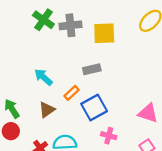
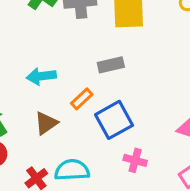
cyan arrow: (43, 77) -> (41, 76), turned -48

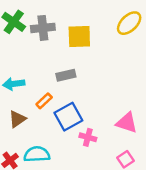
pink cross: (135, 160) -> (88, 137), moved

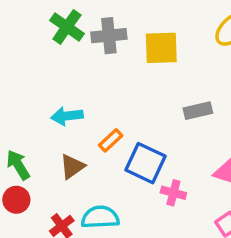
gray rectangle: (66, 75) -> (198, 111), moved
blue square: (68, 117) -> (146, 163), turned -36

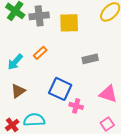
cyan arrow: (67, 116) -> (15, 62), turned -42
orange rectangle: (111, 140) -> (40, 53), moved

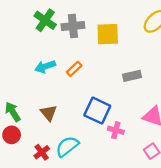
cyan arrow: (15, 62) -> (45, 67), moved, turned 30
brown triangle: (18, 91) -> (49, 113), turned -35
cyan semicircle: (34, 120) -> (67, 146), turned -35

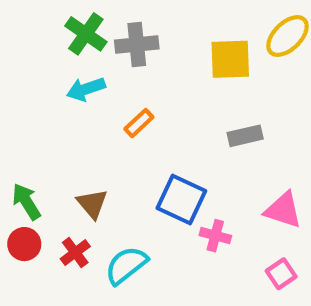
yellow square: (108, 34) -> (230, 59), moved
cyan arrow: (45, 67) -> (86, 89), moved
red cross: (42, 152) -> (75, 253), moved

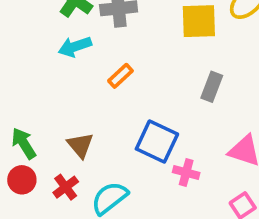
gray rectangle: (245, 136) -> (212, 87), turned -56

